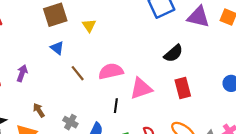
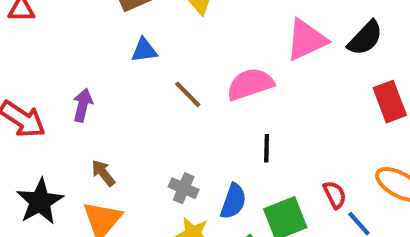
blue triangle: (57, 48) -> (144, 50), turned -40
pink triangle: (141, 88) -> (306, 40), moved
brown arrow: (39, 110) -> (103, 173), moved

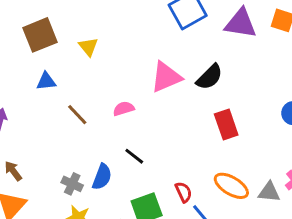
pink semicircle: (250, 84) -> (124, 109), size x0.6
black line: (267, 148) -> (134, 156), turned -55
blue semicircle: (233, 201) -> (102, 177), moved

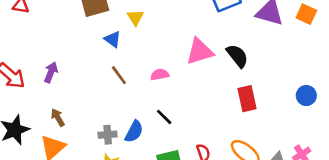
black semicircle: (210, 77) -> (237, 56), turned -90
blue triangle: (46, 81) -> (113, 39), moved, turned 36
gray cross: (72, 184) -> (108, 135), turned -36

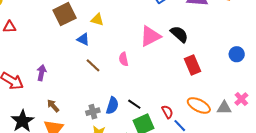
yellow triangle: (135, 17) -> (97, 20), turned -32
pink semicircle: (160, 75) -> (124, 59), turned -80
black line: (164, 117) -> (134, 104), moved

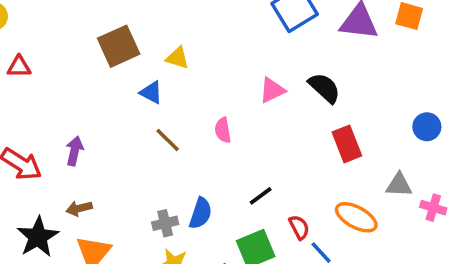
pink triangle: (150, 36) -> (272, 90), size x0.7
pink cross: (241, 99) -> (433, 208), turned -32
black line: (134, 104) -> (261, 196), moved, turned -72
brown arrow: (53, 106) -> (79, 208), moved, turned -64
gray triangle: (224, 108) -> (399, 185), moved

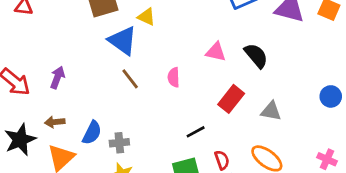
pink triangle: (272, 90) -> (216, 52), turned 30
blue triangle: (151, 92) -> (123, 41), size x1.6
red rectangle: (347, 144) -> (231, 99), moved, turned 52
gray triangle: (399, 185) -> (271, 111), moved
blue semicircle: (201, 213) -> (92, 133), moved

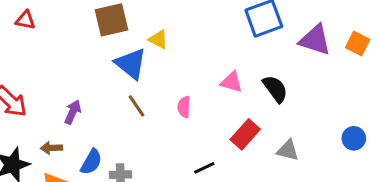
purple arrow: (57, 77) -> (73, 112), moved

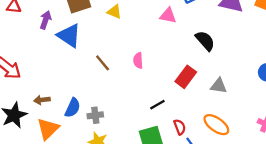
blue triangle: (131, 64) -> (69, 36), moved
pink triangle: (232, 82) -> (168, 16), moved
purple arrow: (73, 112) -> (45, 20), moved

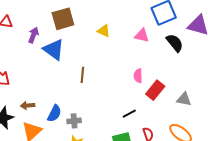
yellow triangle: (114, 12) -> (104, 31), moved
black semicircle: (205, 41) -> (175, 43), moved
pink semicircle: (138, 60) -> (138, 76), moved
brown line: (103, 63) -> (82, 75), turned 42

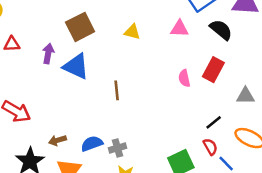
red rectangle: (155, 90) -> (213, 70), moved
blue semicircle: (54, 113) -> (92, 144), turned -126
black line: (129, 114) -> (214, 122), moved

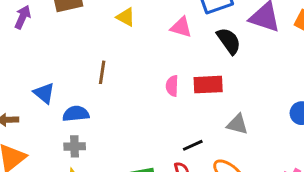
blue triangle: (76, 66) -> (44, 93), moved, size x0.7
red rectangle: (213, 70) -> (208, 85), turned 45
brown line: (117, 90) -> (102, 72), moved
blue semicircle: (92, 144) -> (76, 114), moved

